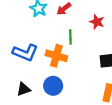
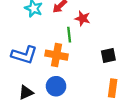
red star: (97, 22) -> (83, 18), moved

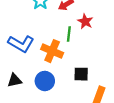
black square: (108, 56) -> (81, 74), moved

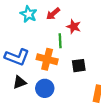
black square: (81, 74) -> (79, 66), moved
black triangle: (14, 80) -> (20, 82), moved

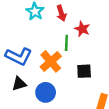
red arrow: (53, 14) -> (61, 13), turned -72
orange cross: (47, 59) -> (51, 61), turned 30

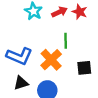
red arrow: (61, 13) -> (59, 12), turned -96
red star: (82, 29) -> (80, 12), moved

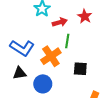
red arrow: (59, 12) -> (60, 22), moved

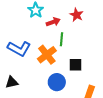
black triangle: (20, 73) -> (12, 82), moved
blue circle: (43, 84) -> (57, 82), moved

